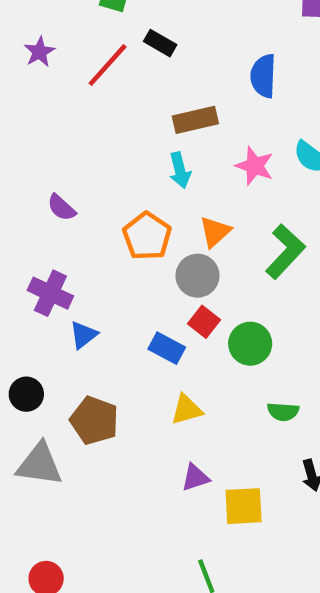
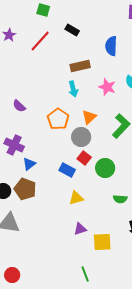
black rectangle: (160, 43) -> (72, 30), moved
brown pentagon: (94, 420) -> (25, 189), moved

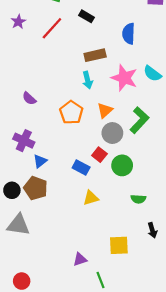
pink star: (107, 87) -> (124, 78), size x1.4
gray circle: (81, 137) -> (112, 133), moved
purple triangle: (80, 229) -> (80, 259), moved

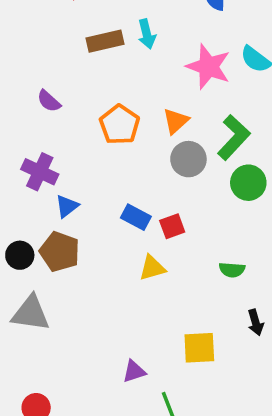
brown rectangle: (95, 55) -> (105, 41), moved
cyan arrow: (88, 80) -> (147, 34), moved
red square: (99, 155) -> (172, 226), moved, turned 32
green circle: (122, 165) -> (248, 183), moved

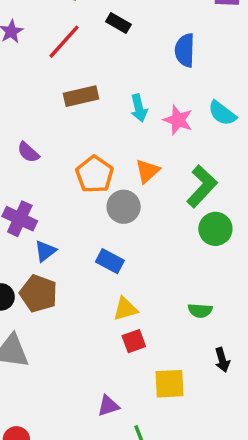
cyan arrow: (147, 34) -> (139, 108), moved
pink star: (208, 67) -> (178, 120), size x0.7
gray circle: (188, 159) -> (124, 207), moved
red square: (172, 226) -> (134, 341), moved

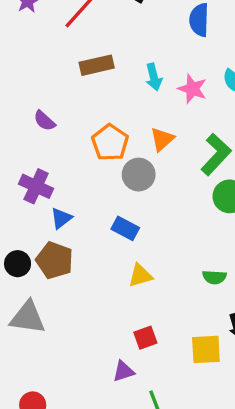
red square: (134, 341) -> (145, 338), moved
yellow square: (169, 384) -> (206, 349), moved

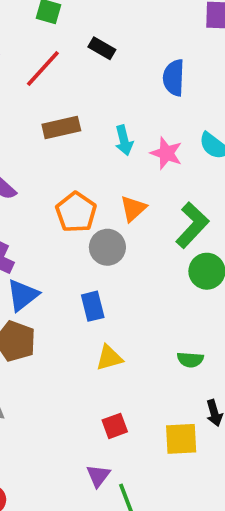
blue triangle: (61, 218) -> (23, 295), size x1.4
blue rectangle: (125, 228) -> (93, 306), turned 48
purple triangle: (123, 371) -> (98, 476), moved, turned -35

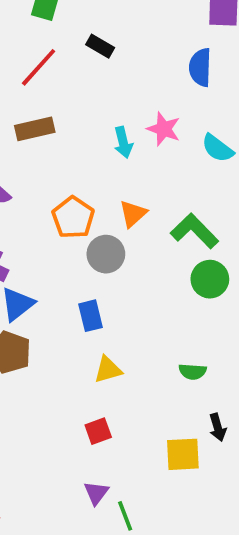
blue semicircle: (174, 78) -> (200, 67), moved
brown rectangle: (61, 127) -> (35, 129), moved
pink star: (166, 153) -> (164, 129), moved
green L-shape: (192, 225) -> (194, 231), turned -87
red square: (115, 426) -> (98, 431), moved

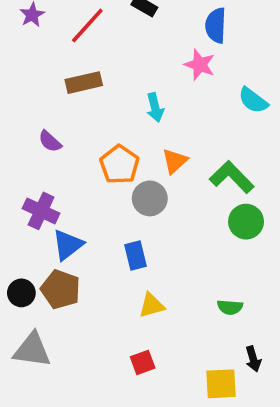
blue semicircle: (200, 67) -> (216, 26), moved
pink star: (164, 129) -> (200, 65), moved
cyan arrow: (123, 142) -> (155, 108), moved

